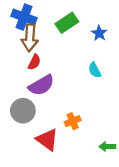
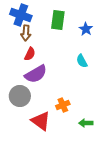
green rectangle: (67, 23) -> (58, 20), turned -48
brown arrow: (30, 38) -> (26, 33), size x0.7
green arrow: (107, 147) -> (86, 123), moved

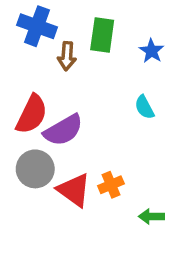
brown arrow: (26, 33) -> (67, 56), moved
red semicircle: (30, 54) -> (32, 114), moved, size x1.6
red triangle: (41, 121) -> (74, 190), moved

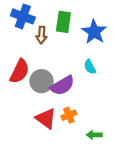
blue star: (151, 51) -> (94, 32), size x1.6
purple semicircle: (63, 130) -> (62, 86), moved
gray circle: (35, 169) -> (42, 81), moved

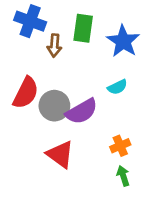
cyan semicircle: (90, 67) -> (117, 87), turned -88
orange cross: (69, 115) -> (120, 146), moved
green arrow: (94, 135) -> (123, 176), turned 72

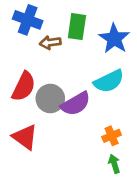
brown arrow: (54, 45) -> (50, 43), turned 78
cyan semicircle: (117, 87) -> (109, 81), size x1.6
red triangle: (60, 154) -> (25, 137), moved

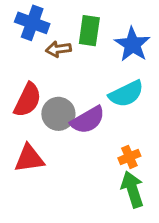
red triangle: (25, 137) -> (29, 159), turned -44
green arrow: (114, 164) -> (132, 189), size x1.6

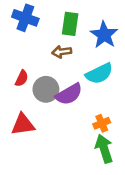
brown arrow: (58, 49) -> (62, 52), moved
red semicircle: (28, 100) -> (22, 78), size x0.6

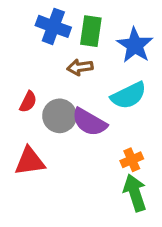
blue cross: (25, 18) -> (53, 26), moved
purple semicircle: (69, 94) -> (89, 122), turned 60

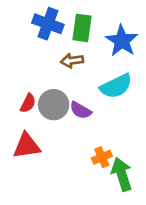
red semicircle: (28, 102) -> (28, 103), moved
purple semicircle: (89, 122) -> (81, 110), size x0.7
orange cross: (132, 160) -> (102, 157), moved

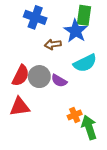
green rectangle: (82, 28) -> (84, 15), moved
blue star: (122, 41) -> (76, 31), moved
red semicircle: (28, 103) -> (21, 76), size x1.5

